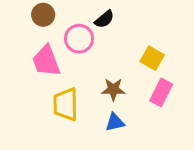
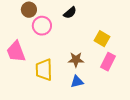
pink circle: (79, 39) -> (42, 26), moved
pink trapezoid: (46, 61) -> (16, 52), moved

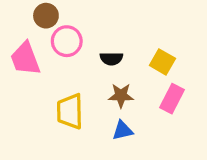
black semicircle: (70, 13) -> (111, 59), moved, turned 40
pink trapezoid: (16, 52) -> (25, 59), moved

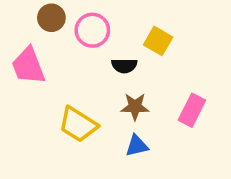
pink circle: (67, 41) -> (92, 30), moved
yellow square: (162, 62) -> (158, 41), moved
yellow trapezoid: (70, 111) -> (78, 124), turned -57

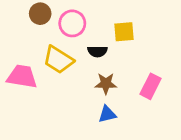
yellow square: (158, 41) -> (124, 32), turned -35
pink trapezoid: (28, 66) -> (22, 77), moved, turned 120
yellow trapezoid: (78, 124) -> (58, 60), moved

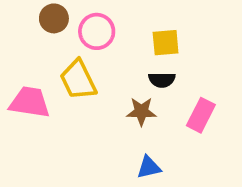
black semicircle: (97, 51) -> (162, 80), moved
yellow trapezoid: (58, 60) -> (78, 80), turned 32
blue triangle: (107, 114) -> (149, 167), moved

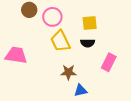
yellow trapezoid: (78, 80) -> (60, 41), moved
brown star: (141, 111) -> (68, 72), moved

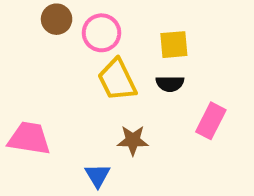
pink trapezoid: (16, 55) -> (29, 138), moved
blue triangle: (81, 90) -> (98, 176), moved, turned -48

